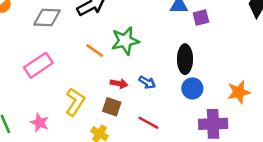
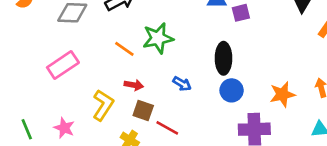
red arrow: (119, 84) -> (134, 85), moved
red line: (148, 123) -> (167, 128), moved

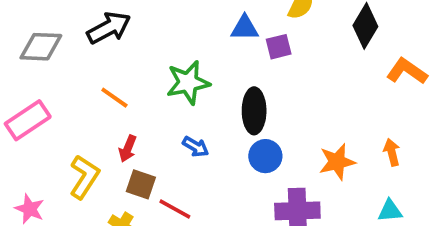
green star: (158, 38) -> (188, 83), moved
red arrow: (134, 85) -> (128, 149), turned 102

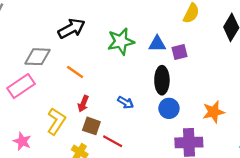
blue triangle: (245, 28) -> (157, 44), moved
gray diamond: (41, 47) -> (37, 57), moved
purple square: (279, 47) -> (180, 52), moved
green star: (188, 83) -> (121, 41), moved

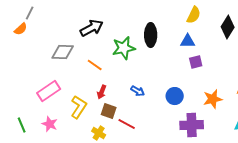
green star: (121, 41) -> (124, 48), moved
blue triangle: (157, 44) -> (188, 41), moved
purple square: (180, 52) -> (196, 62), moved
black ellipse: (162, 80) -> (151, 35), moved
pink rectangle: (21, 86) -> (49, 91), moved

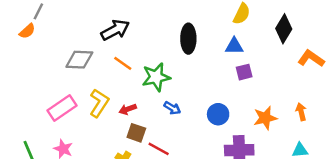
green star: (124, 48) -> (156, 77), moved
orange line: (95, 65) -> (123, 63), moved
red arrow: (102, 92) -> (128, 109), turned 48
yellow L-shape: (79, 107) -> (99, 103), moved

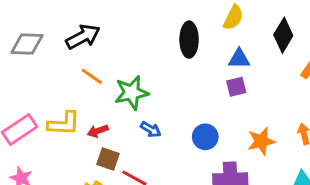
black ellipse: (188, 39) -> (189, 40), moved
blue triangle: (234, 46) -> (239, 59), moved
gray diamond: (79, 60) -> (27, 44), moved
yellow L-shape: (99, 103) -> (64, 124), turned 60

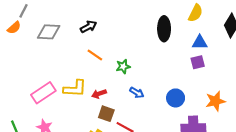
black arrow: (83, 37) -> (89, 27), size x0.7
green star: (132, 93) -> (123, 66), size x0.6

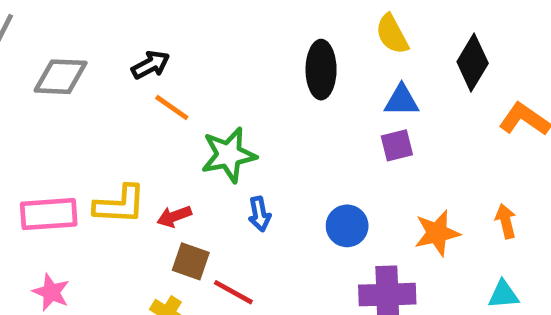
yellow semicircle: (195, 13) -> (392, 34), turned 126
orange line: (95, 55) -> (172, 107), moved
green star: (123, 66) -> (229, 155), size x1.6
pink rectangle: (43, 93) -> (49, 214), turned 30
blue arrow: (137, 93) -> (259, 214), turned 48

